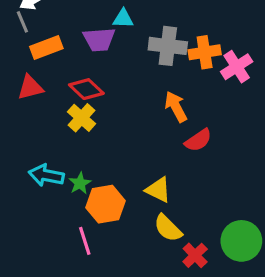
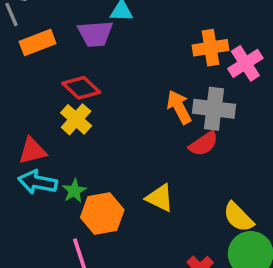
gray cross: (168, 46) -> (214, 109), moved
red triangle: (30, 87) -> (32, 151), moved
yellow semicircle: (168, 228) -> (238, 217), moved

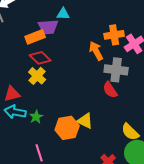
orange rectangle: (38, 42) -> (35, 37), moved
orange arrow: (179, 107) -> (96, 51), moved
red semicircle: (203, 144) -> (110, 90), turned 90
orange hexagon: (102, 214) -> (67, 128), moved

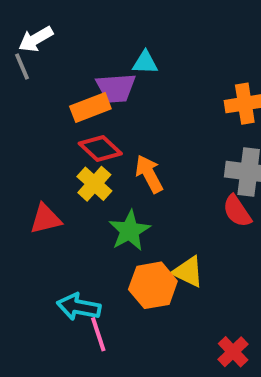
orange arrow: (96, 51) -> (149, 174), moved
cyan arrow: (15, 112) -> (79, 307), moved
green star: (36, 117) -> (130, 231), moved, size x1.5

